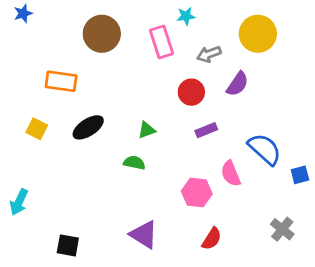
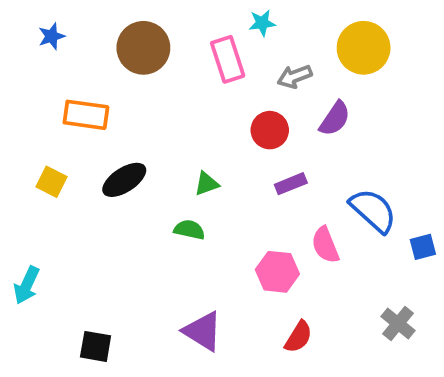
blue star: (23, 13) -> (52, 36), moved

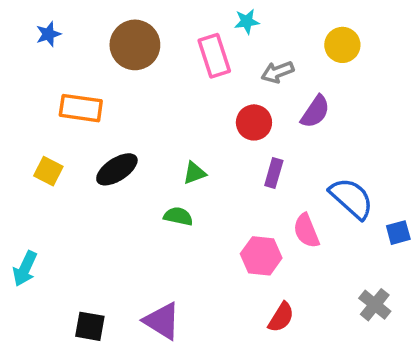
yellow circle: (364, 48) -> (342, 45), size x0.7
purple rectangle: (291, 184) -> (274, 173), turned -52
purple triangle: (203, 331) -> (162, 321), moved

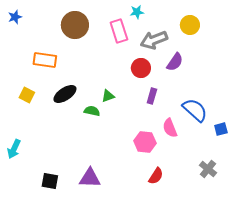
blue star: (48, 34) -> (15, 17), moved
gray arrow: (277, 72) -> (154, 40), size x1.5
green semicircle: (178, 216) -> (92, 111), moved
purple triangle: (162, 321) -> (90, 178), turned -30

